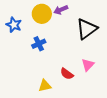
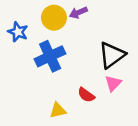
black triangle: (87, 29) -> (112, 55), moved
blue cross: (39, 44) -> (50, 56), size x1.6

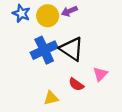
blue star: (18, 32) -> (21, 13), moved
black triangle: (112, 55) -> (72, 49), moved, turned -50

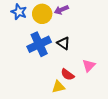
black triangle: (72, 49) -> (63, 43), size x0.6
yellow triangle: (51, 98) -> (58, 87), moved

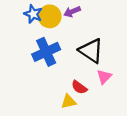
blue star: (19, 12) -> (33, 14), moved
black triangle: (63, 43) -> (91, 51), moved, size x1.6

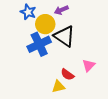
yellow circle: (50, 16) -> (45, 24), moved
black triangle: (91, 51) -> (64, 36), moved

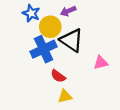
pink triangle: (89, 65) -> (101, 63), moved, turned 32
red semicircle: (67, 74) -> (58, 76), moved

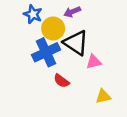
pink triangle: (101, 63) -> (94, 62), moved
yellow triangle: (65, 96) -> (103, 96), moved

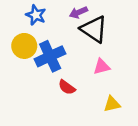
yellow circle: (53, 28) -> (24, 46), moved
black triangle: (76, 43) -> (94, 29), moved

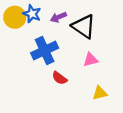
purple arrow: (78, 12) -> (58, 17), moved
yellow circle: (24, 46) -> (15, 17), moved

